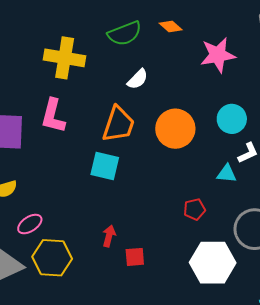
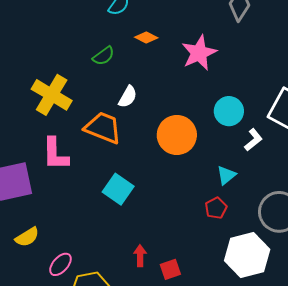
green semicircle: (125, 33) -> (103, 56), size x0.7
yellow cross: (65, 58) -> (52, 95), turned 36
orange trapezoid: (118, 124) -> (103, 128), moved, turned -72
cyan square: (105, 166) -> (118, 189), turned 36
cyan triangle: (227, 174) -> (226, 175), moved, turned -30

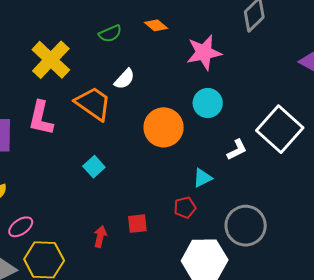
cyan circle: (229, 111) -> (208, 103), moved
cyan square: (118, 189) -> (94, 167), size x0.7
red square: (170, 269) -> (137, 224), moved

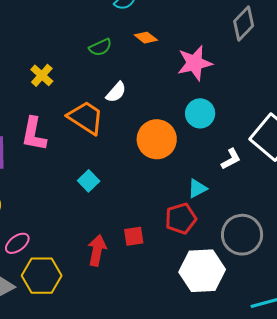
yellow cross: (51, 60) -> (42, 75), size x0.6
red pentagon: (185, 207) -> (181, 219), size x1.4
red arrow: (100, 236) -> (97, 250), size x1.4

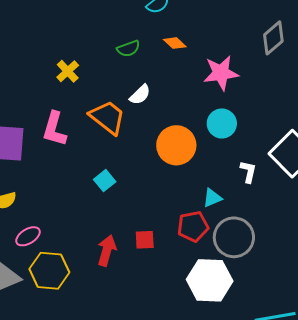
white L-shape: (231, 159) -> (248, 172), turned -55
gray circle: (242, 235) -> (234, 237), moved

